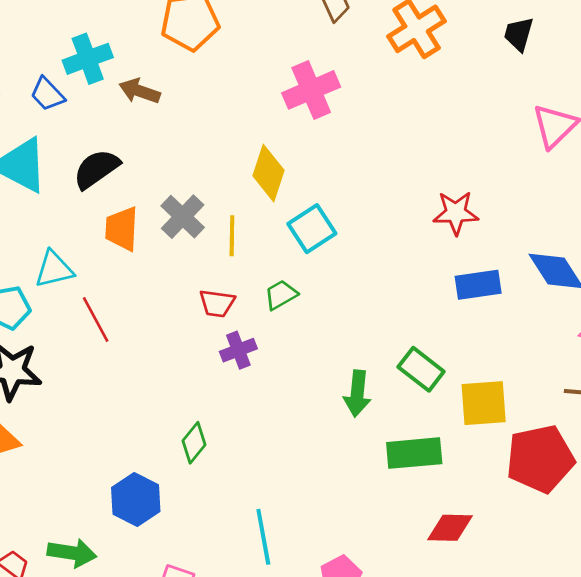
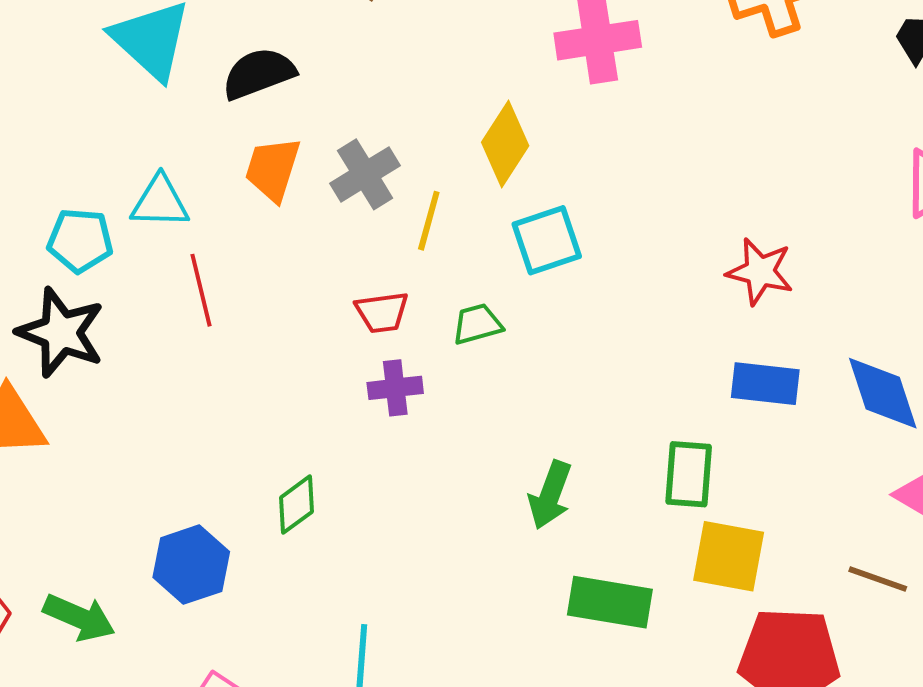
red trapezoid: (217, 303) -> (382, 312), turned -30
green rectangle: (421, 369) -> (689, 474), moved, turned 42

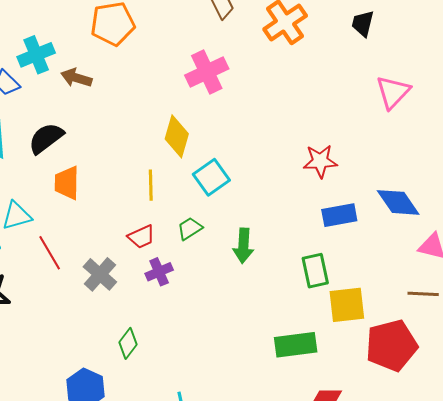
gray cross: (365, 174) -> (100, 274), moved
green arrow: (550, 495) -> (243, 246), moved

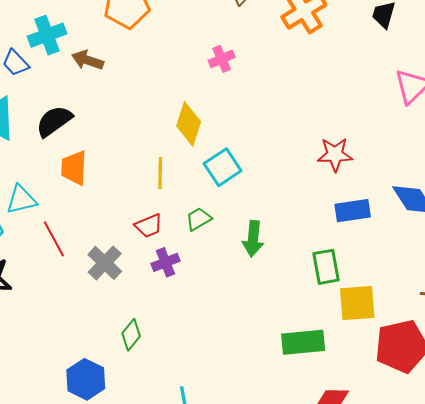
pink cross: (207, 72) -> (222, 59), size x0.6

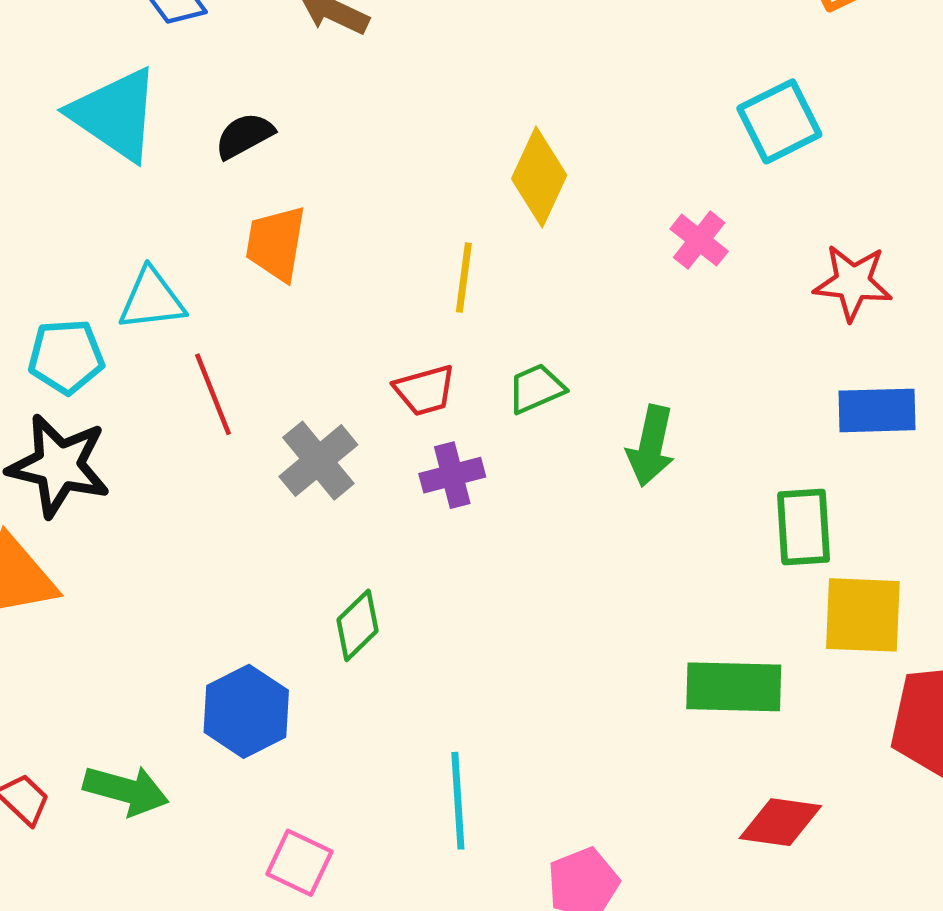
pink cross: (222, 59) -> (699, 240), moved, turned -35
black semicircle: (54, 121) -> (244, 136), size x0.7
cyan square: (223, 167) -> (779, 121), moved

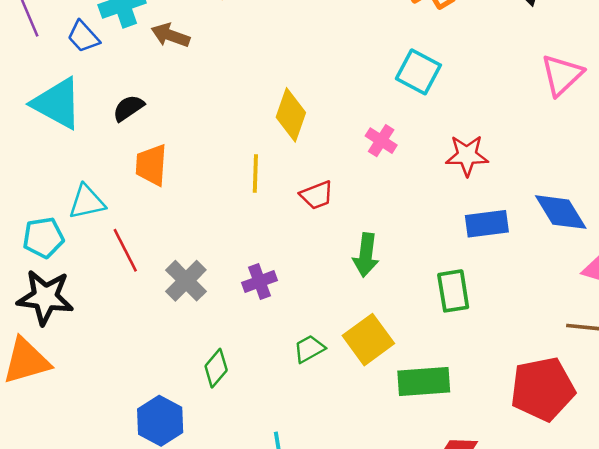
cyan square: (779, 121) -> (418, 72), turned -30
green trapezoid: (536, 389) -> (309, 349), moved
red trapezoid: (425, 390) -> (317, 195), moved
yellow square: (863, 615) -> (368, 340), moved, turned -33

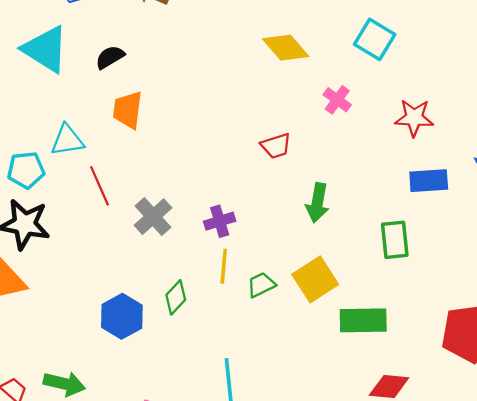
yellow diamond: (291, 115) -> (286, 48), moved, turned -63
yellow line: (255, 173) -> (224, 266), moved
blue hexagon: (160, 421) -> (122, 316), moved

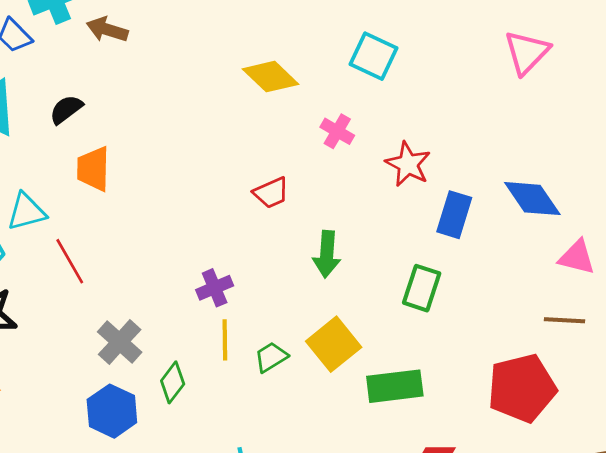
red star: (414, 118) -> (408, 164), moved, turned 30
blue rectangle: (429, 181) -> (454, 215), turned -63
gray cross: (153, 217) -> (120, 342), moved
green rectangle: (395, 240) -> (422, 288), turned 30

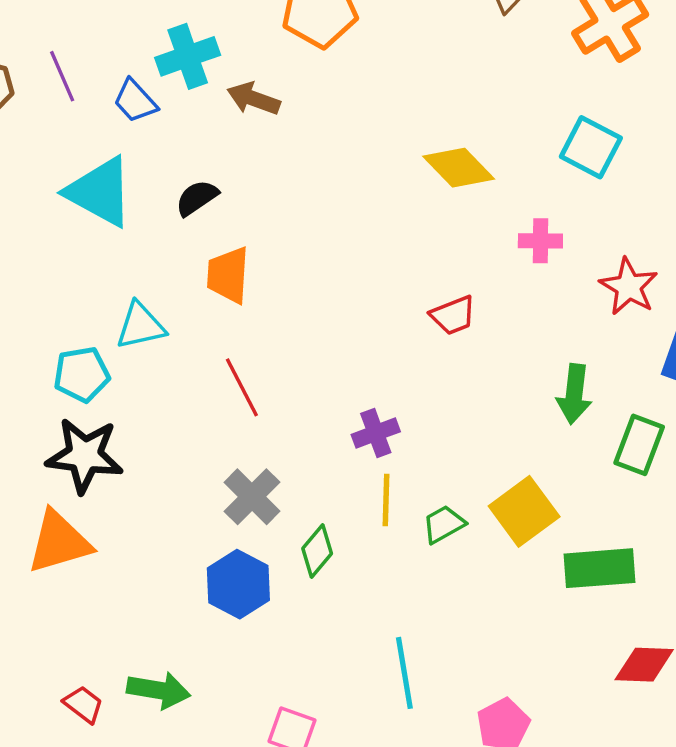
pink cross: (337, 131) -> (540, 241), turned -32
green arrow: (327, 254) -> (574, 394), moved
red line: (70, 261) -> (242, 387), moved

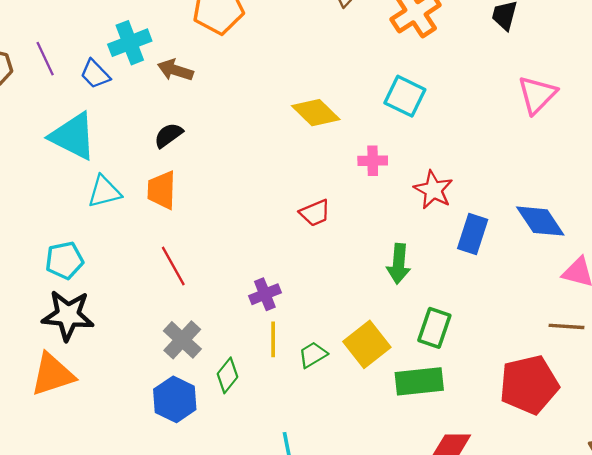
black semicircle: (197, 198) -> (168, 135), moved
cyan triangle: (141, 326) -> (104, 192), moved
green rectangle: (639, 445) -> (434, 328), moved

